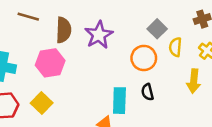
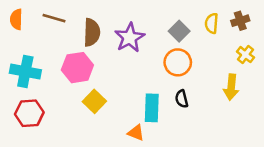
gray square: (157, 29) -> (179, 31), moved
yellow semicircle: (175, 47) -> (212, 23), moved
yellow square: (42, 103) -> (94, 101), moved

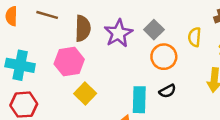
yellow semicircle: (212, 23) -> (195, 37), moved
gray square: (179, 31) -> (154, 30), moved
black semicircle: (182, 99) -> (168, 91), turned -105

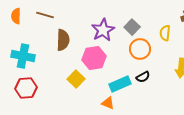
brown semicircle: (83, 28) -> (63, 40), moved
pink hexagon: (69, 62) -> (94, 58), moved
cyan rectangle: (139, 100) -> (120, 84), turned 65

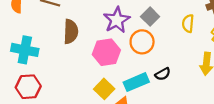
orange circle: (140, 49) -> (142, 42), moved
yellow square: (76, 79) -> (104, 89), moved

